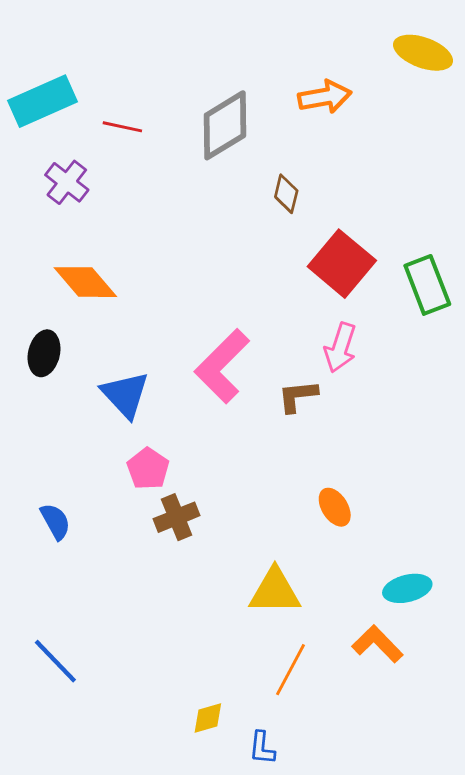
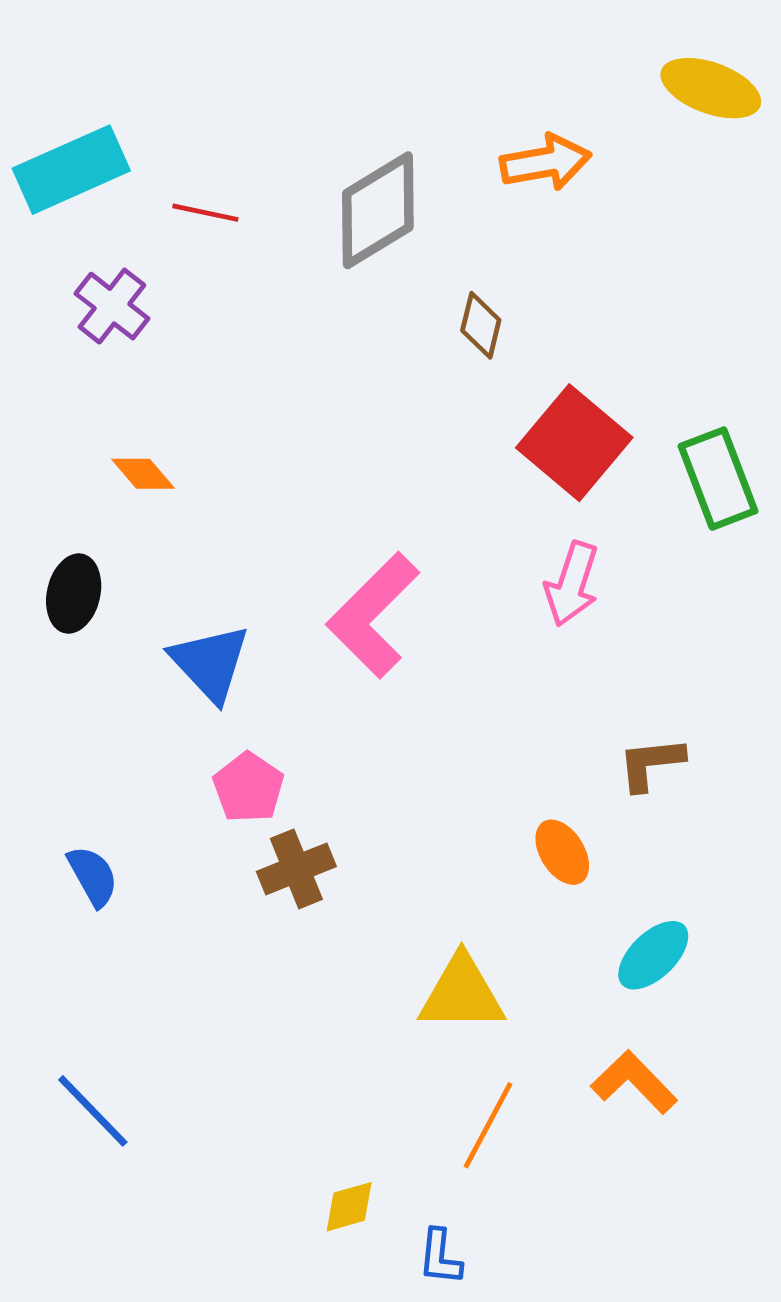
orange diamond: (85, 282) -> (143, 474), size x0.6
brown L-shape: (298, 396) -> (651, 764), moved
cyan ellipse: (407, 588) -> (653, 955), moved, turned -30

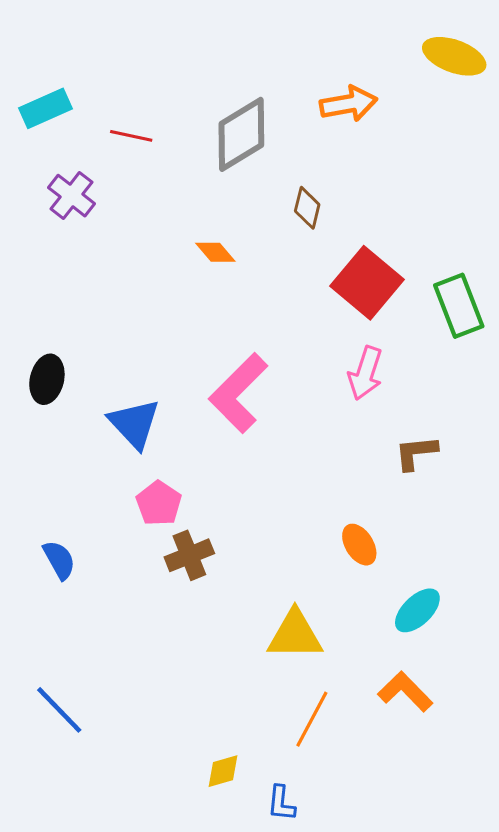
cyan rectangle: (71, 170) -> (45, 108), size x0.7
orange diamond: (143, 474) -> (215, 252), moved
brown L-shape: (651, 764) -> (416, 453), moved

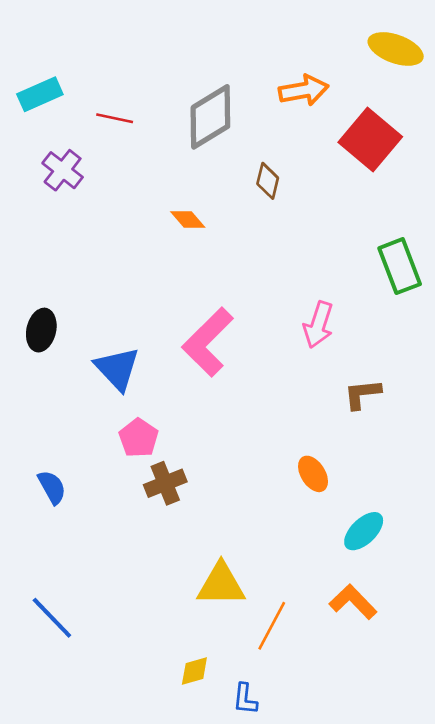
red square: (367, 283) -> (370, 140), moved
yellow triangle: (295, 635) -> (221, 584), moved

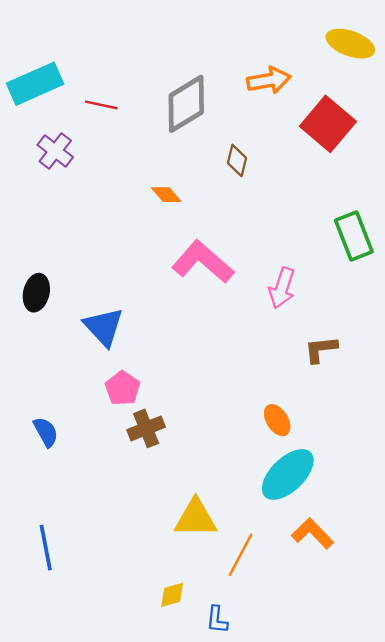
cyan rectangle: (40, 94) -> (35, 84), size x1.4
pink L-shape: (208, 342) -> (203, 262), moved, turned 86
cyan ellipse: (364, 531) -> (288, 474), moved, size x1.5
blue line: (52, 618) -> (46, 548), turned 33

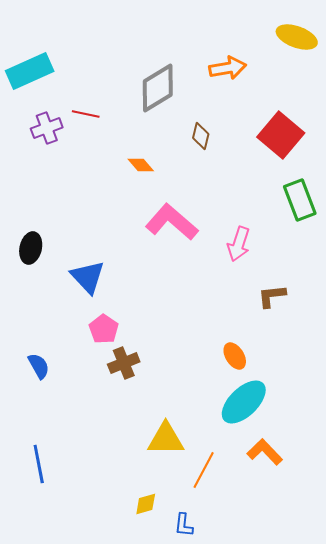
red line: (101, 105) -> (86, 114), moved
red square: (328, 124) -> (281, 135), moved
purple cross: (55, 151) -> (47, 128), turned 32

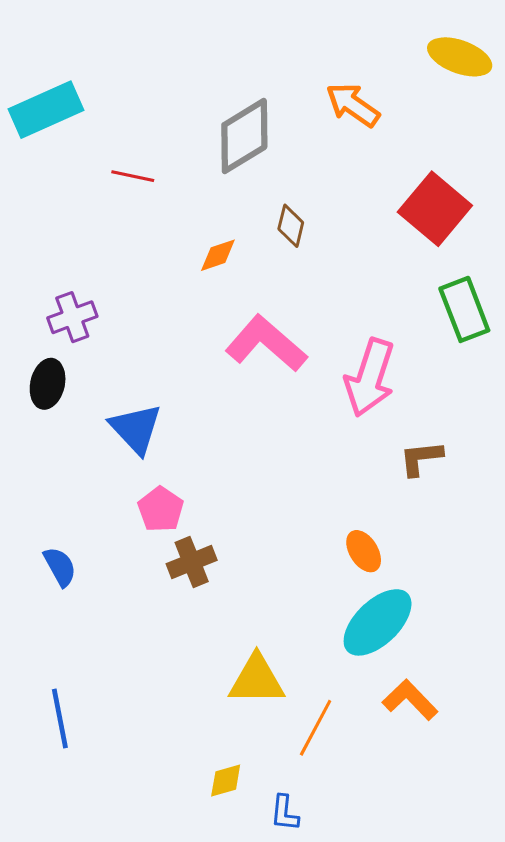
orange arrow: (228, 68) -> (353, 105), turned -135
purple cross: (47, 128) -> (72, 317), moved
brown diamond: (201, 136) -> (291, 226), moved
orange diamond: (141, 165) -> (218, 255), turned -68
pink arrow: (239, 244) -> (370, 378), size x1.4

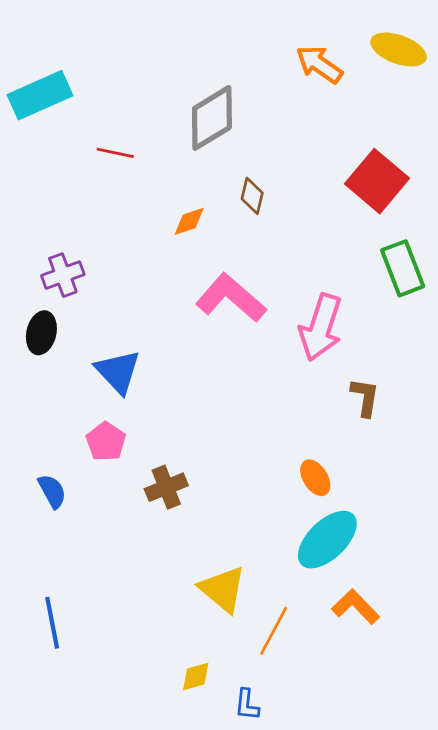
orange arrow: (353, 105) -> (319, 64), moved
brown L-shape: (421, 458) -> (365, 397), turned 105
pink pentagon: (161, 509) -> (106, 442), moved
yellow triangle: (257, 680) -> (223, 589), turned 40

